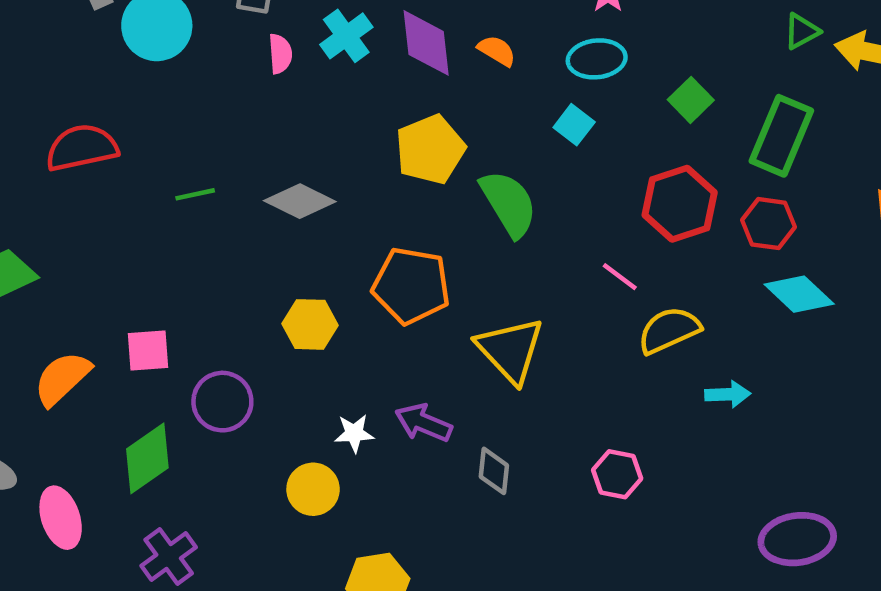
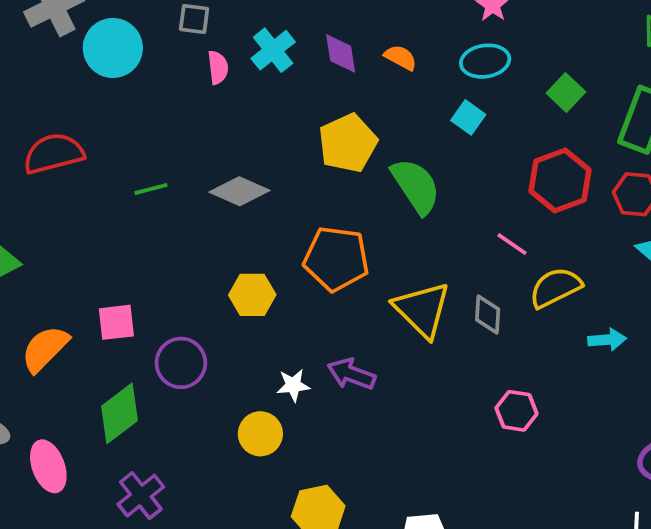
purple diamond: (426, 43) -> (341, 53), size x0.7
gray diamond: (494, 471) -> (488, 315), moved

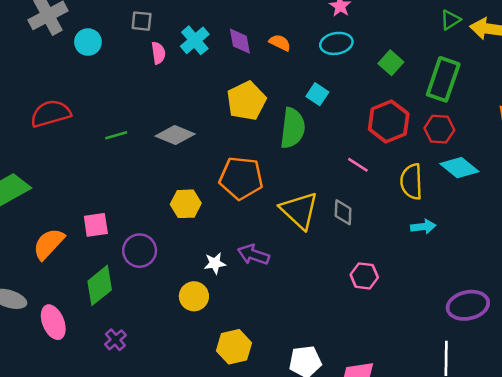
cyan circle: (113, 48) -> (88, 42), size x0.7
cyan square: (468, 117) -> (317, 94), moved
green semicircle: (416, 186) -> (293, 128), turned 42
yellow semicircle: (555, 288) -> (411, 182), moved, turned -64
purple cross: (141, 496) -> (115, 340), size x0.7

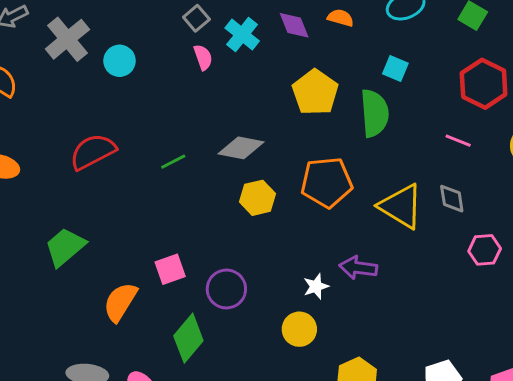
gray square: (142, 21) -> (196, 18), moved, turned -35
yellow hexagon: (186, 204) -> (258, 198), moved
pink hexagon: (364, 276) -> (485, 250), moved

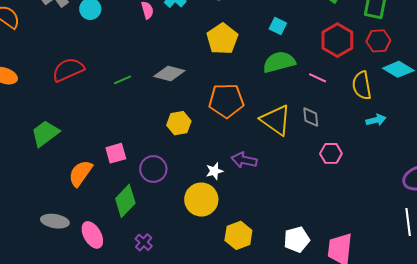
green semicircle: (375, 113) -> (279, 62), moved, turned -104
yellow hexagon: (258, 198) -> (179, 123), moved
yellow circle: (299, 329) -> (201, 200), size x1.4

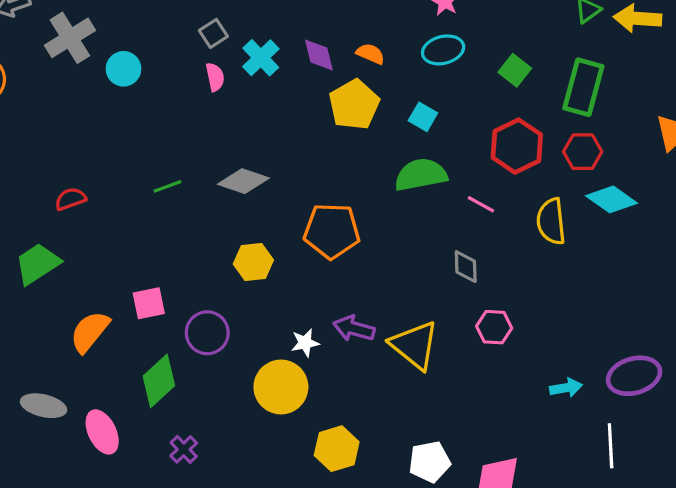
yellow pentagon: (222, 39) -> (354, 105), moved
red semicircle: (68, 70) -> (70, 199), moved, size x0.6
yellow triangle: (276, 120) -> (415, 345), moved
cyan arrow: (376, 120) -> (566, 388), moved

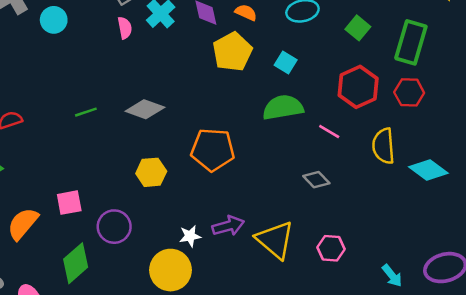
cyan diamond: (611, 199) -> (428, 170), moved
gray diamond: (466, 267) -> (316, 180), turned -44
pink hexagon: (494, 327) -> (331, 248), moved
purple arrow: (354, 328) -> (228, 226), turned 148
cyan arrow: (566, 388) -> (392, 276), turned 60

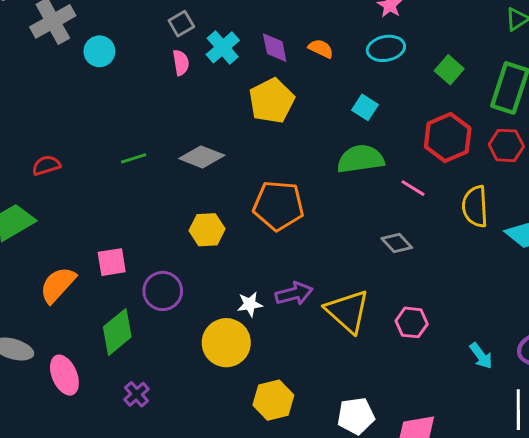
yellow pentagon: (232, 52) -> (272, 101), moved

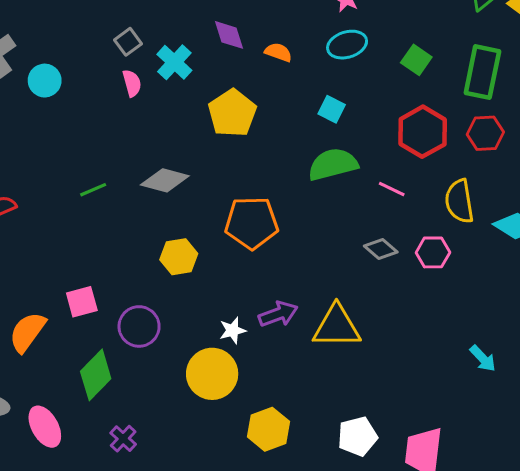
purple diamond: (275, 48) -> (229, 35), moved
yellow triangle: (348, 311) -> (337, 327), turned -36
pink hexagon: (412, 322) -> (433, 252), moved

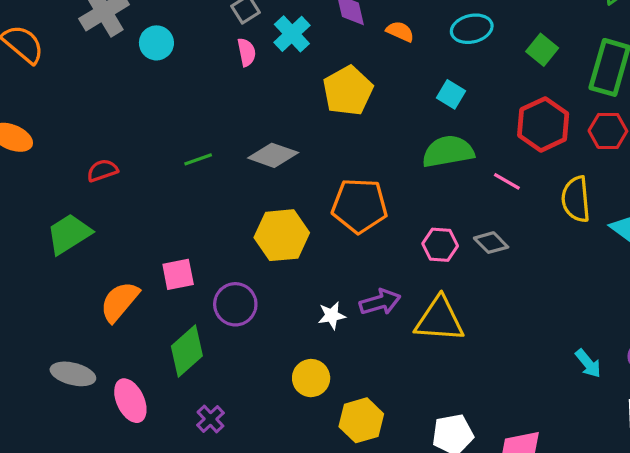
pink hexagon: (433, 252) -> (440, 245), moved
yellow hexagon: (179, 257) -> (282, 235), size x1.4
yellow circle: (212, 374) -> (311, 378), moved, size x0.7

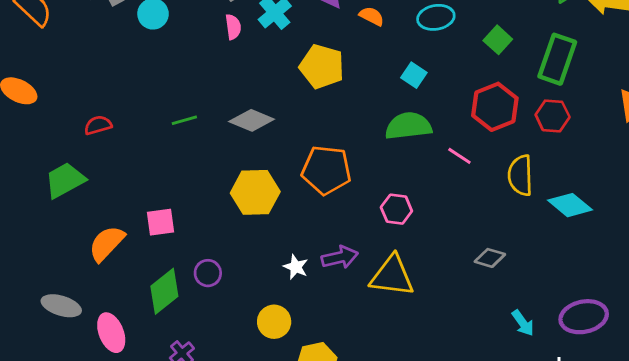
yellow pentagon: (348, 91) -> (322, 67), turned -30
gray diamond: (491, 243) -> (490, 258), moved, turned -32
purple circle: (235, 304) -> (208, 273), moved, size x0.7
white star: (332, 316) -> (296, 267), turned 30

